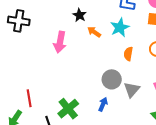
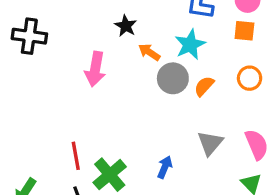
orange semicircle: (128, 54) -> (204, 86), turned 32
gray circle: (112, 79) -> (173, 78), moved
red line: (29, 98) -> (76, 156), moved

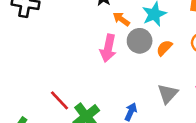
pink arrow: (95, 69) -> (108, 48), moved
red line: (76, 156) -> (60, 100), turned -35

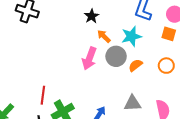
gray triangle: (168, 94) -> (133, 103), turned 36
red line: (60, 100) -> (43, 95), turned 42

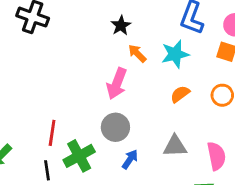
gray circle: (116, 56) -> (115, 127), moved

